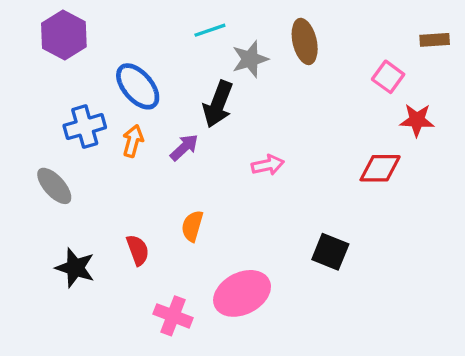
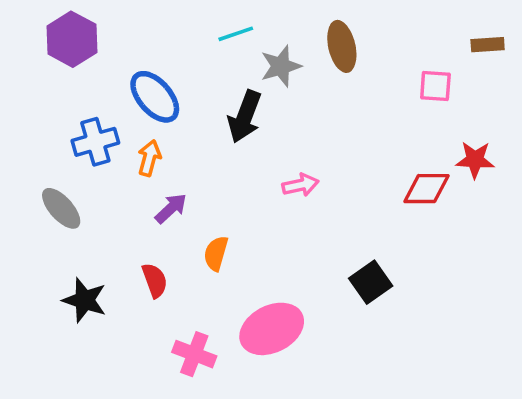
pink square: (388, 77) -> (435, 86), turned -32
red star: (417, 120) -> (475, 160), moved
purple arrow: (184, 147) -> (171, 208), moved
black square: (330, 252) -> (371, 282), turned 33

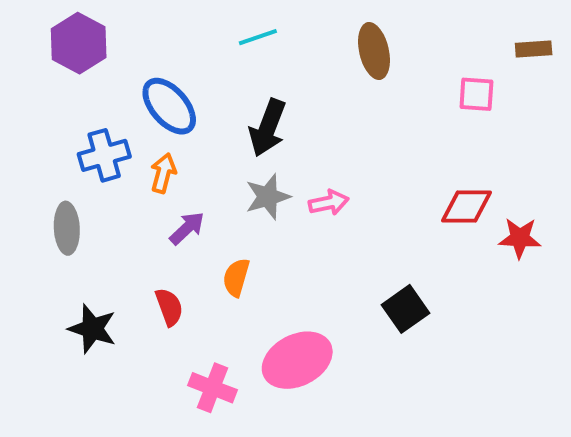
gray star: (281, 66) -> (268, 197), moved
red star: (475, 160) -> (520, 238), moved
gray ellipse: (61, 208) -> (67, 228), turned 39

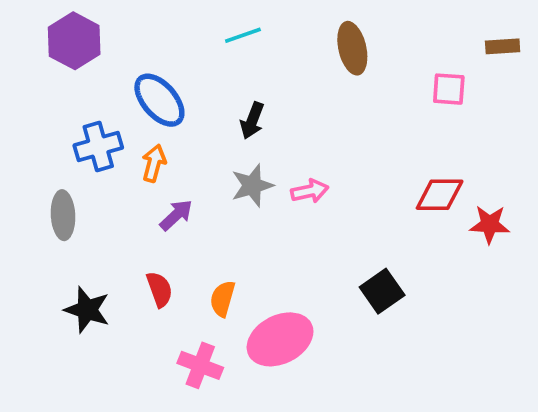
black arrow: (268, 128) -> (252, 121), size x0.7
orange semicircle: (236, 277) -> (223, 299), moved

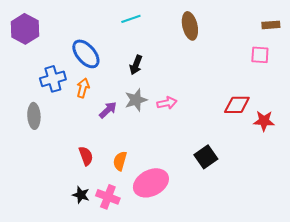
purple hexagon: (74, 41) -> (25, 29), moved
pink square: (449, 89) -> (260, 55), moved
purple arrow: (176, 215) -> (108, 110), moved
black star: (87, 310) -> (81, 195), moved, size x0.7

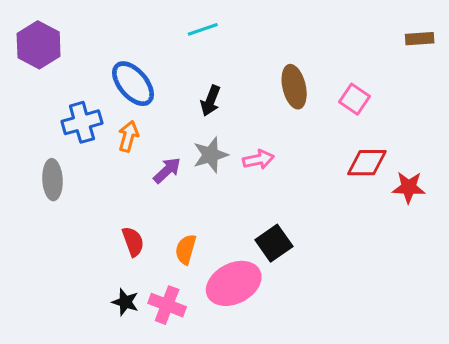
brown ellipse: (190, 26) -> (294, 87), moved
pink square: (260, 55) -> (355, 99), moved, turned 30
black square: (206, 157) -> (274, 243), moved

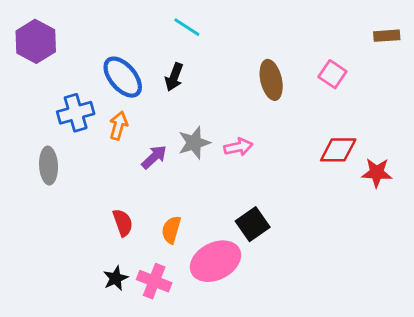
cyan line: (203, 29) -> (187, 27), turned 52
pink square: (355, 99) -> (332, 74), moved
black arrow: (210, 101) -> (174, 77), moved
black star: (125, 302) -> (116, 278), turned 30

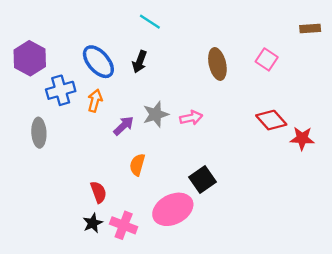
purple hexagon: (36, 41) -> (30, 58), moved
red diamond: (338, 150) -> (271, 120), turned 48
red semicircle: (123, 223) -> (98, 192), moved
orange semicircle: (171, 230) -> (137, 165), moved

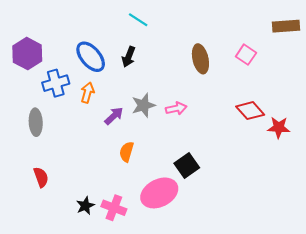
brown rectangle: (310, 29) -> (286, 26), size x1.4
red semicircle: (98, 192) -> (41, 177), moved

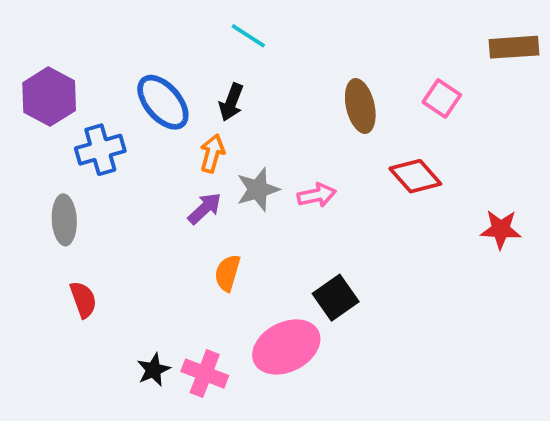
orange arrow: (87, 93) -> (212, 153), moved
red diamond: (250, 111) -> (415, 176), moved
red semicircle: (41, 177) -> (83, 300), moved

